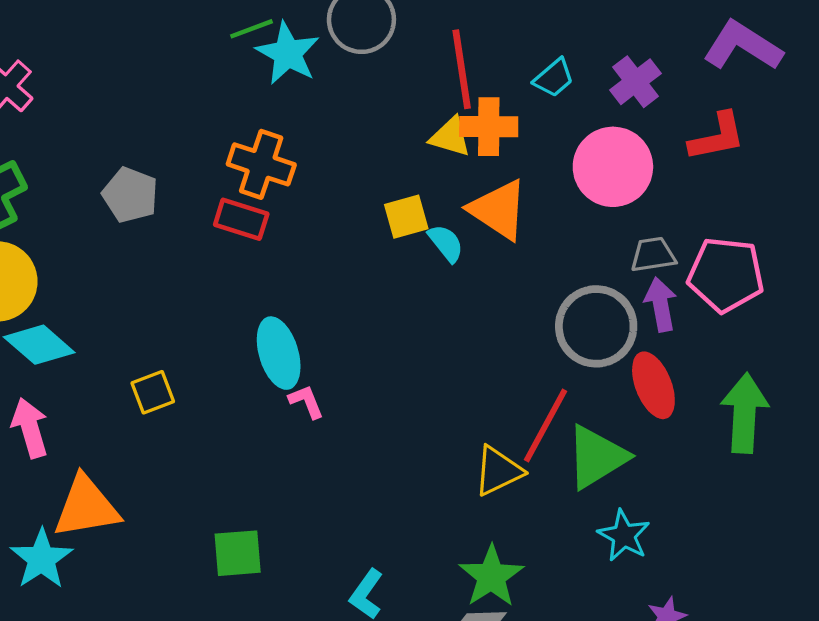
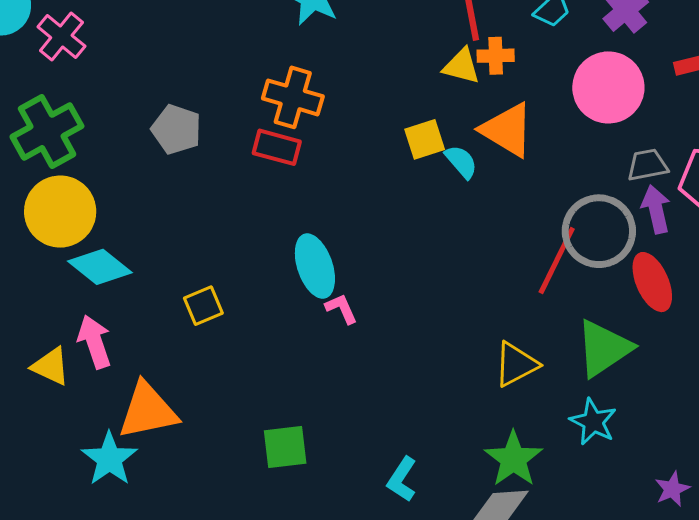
orange cross: (489, 127) -> (496, 56), size x0.7
red line: (545, 426) -> (557, 261), moved
cyan star: (624, 536) -> (593, 422), moved

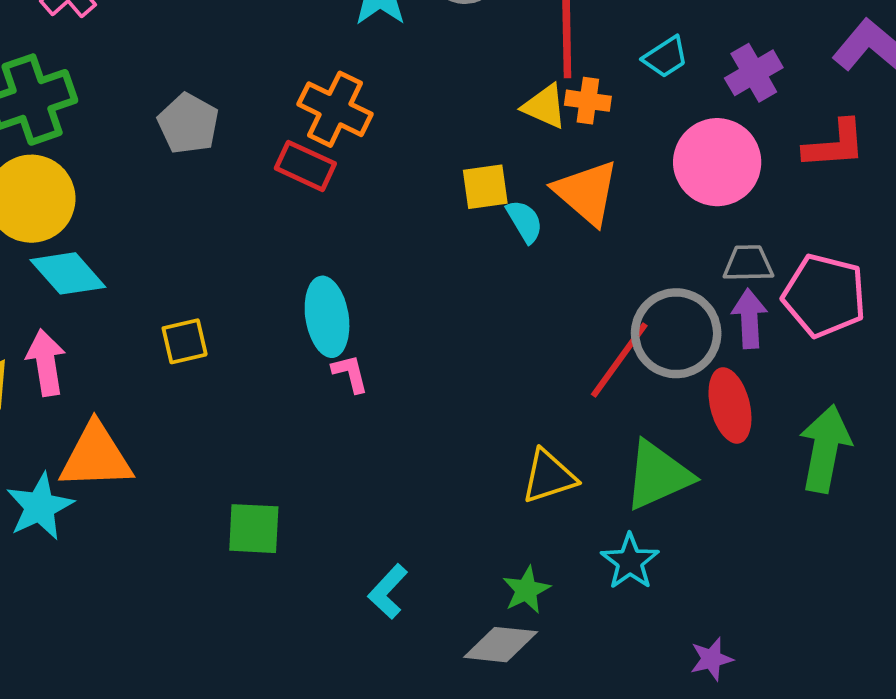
green star: (513, 459) -> (526, 590), size x0.7

